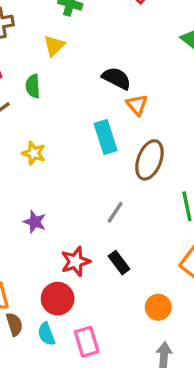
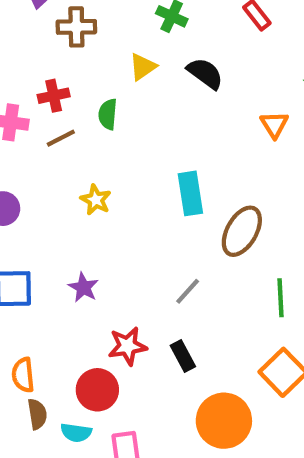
black semicircle: (116, 78) -> (205, 73), moved
orange triangle: (137, 105) -> (274, 125), moved
orange circle: (158, 307) -> (224, 421), size x1.6
cyan semicircle: (46, 334) -> (76, 433), turned -70

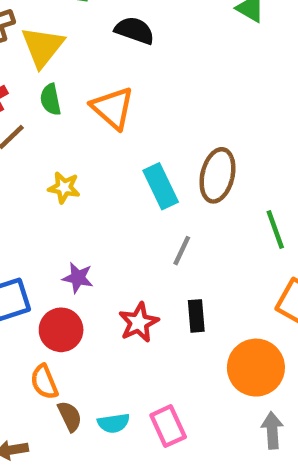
yellow triangle: (143, 67) -> (42, 47), moved, size x1.5
orange triangle: (274, 125) -> (113, 108), moved, size x1.5
cyan rectangle: (190, 193) -> (161, 186), moved
black rectangle: (183, 356) -> (196, 316), turned 40
red circle: (97, 390) -> (61, 330), moved

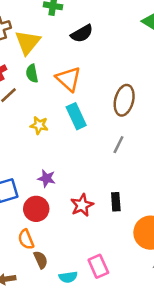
black semicircle: (135, 30) -> (82, 33), turned 130
brown ellipse: (217, 175) -> (124, 100), moved
cyan rectangle: (161, 186) -> (76, 116), moved
gray line: (182, 251) -> (118, 145), moved
cyan semicircle: (114, 423) -> (68, 277), moved

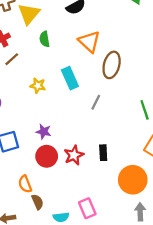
green semicircle: (32, 73) -> (45, 39), moved
orange triangle: (68, 79) -> (89, 42), moved
gray line: (118, 145) -> (96, 102), moved
red circle: (36, 209) -> (47, 156), moved

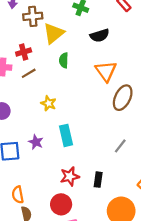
cyan rectangle: (70, 78) -> (66, 135), moved
gray line: (96, 102) -> (120, 146), moved
purple star: (44, 132) -> (36, 142), moved
red circle: (47, 156) -> (61, 204), moved

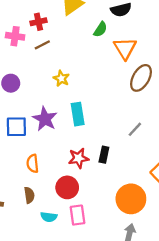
green semicircle: (64, 60) -> (100, 29), moved, turned -152
purple star: (36, 142) -> (45, 119), size x1.5
black rectangle: (98, 180) -> (104, 155), moved
orange semicircle: (18, 195) -> (33, 164), moved

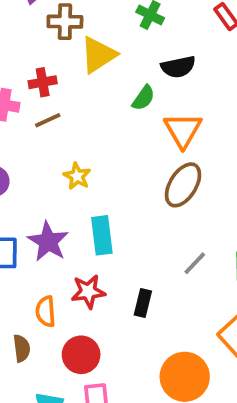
brown ellipse: (141, 78) -> (183, 185), moved
red star: (78, 158) -> (88, 292), moved
orange semicircle: (33, 164) -> (46, 311), moved
brown semicircle: (29, 195) -> (22, 348), moved

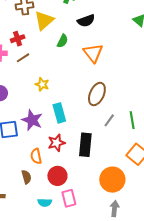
green semicircle: (143, 98) -> (62, 41), moved
brown ellipse: (183, 185) -> (97, 94), moved
black rectangle: (143, 303) -> (85, 145), size x1.6

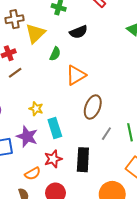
orange triangle: (93, 53) -> (76, 75), moved, turned 40
yellow star: (42, 84) -> (36, 109), moved
orange semicircle: (36, 156) -> (33, 174), turned -105

